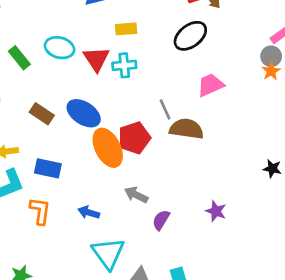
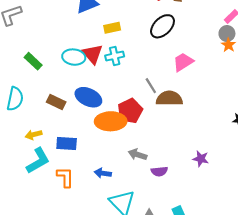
cyan ellipse: (60, 48) -> (74, 57), moved
orange ellipse: (108, 148) -> (111, 121), turned -56
purple semicircle: (161, 220) -> (159, 171), turned -119

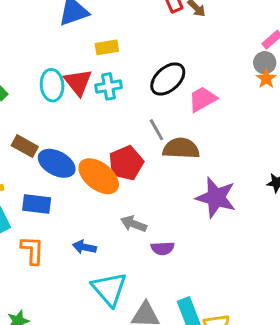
black ellipse: (162, 26) -> (168, 79), moved
cyan ellipse: (74, 57) -> (52, 85), turned 75
blue ellipse: (88, 97) -> (57, 163), moved
orange ellipse: (111, 121) -> (99, 176), turned 36
purple star: (201, 159) -> (216, 197), moved, size x1.8

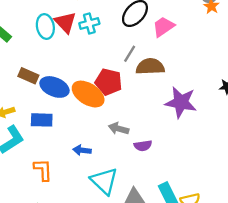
gray line: (156, 130) -> (130, 54), turned 66
red pentagon: (126, 163) -> (108, 82), turned -30
orange L-shape: (32, 250) -> (43, 170), moved

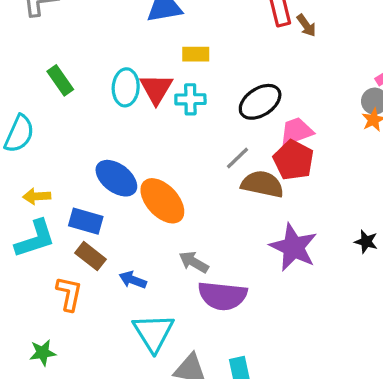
brown rectangle: (28, 76) -> (90, 256), moved
red pentagon: (108, 82) -> (294, 160), moved
purple semicircle: (143, 146) -> (223, 296), size x1.8

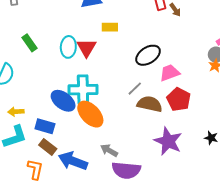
cyan cross: (190, 99) -> (83, 90), moved, size x1.6
red pentagon: (294, 160) -> (179, 99), moved
blue arrow: (133, 280) -> (73, 161), size x1.8

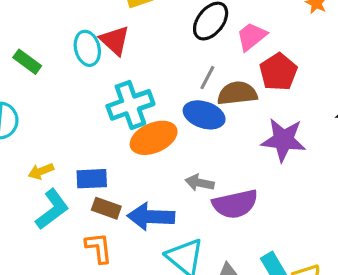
red pentagon: (179, 99) -> (278, 72), turned 30
blue ellipse: (63, 101) -> (204, 115), moved
orange ellipse: (90, 114) -> (154, 138), turned -52

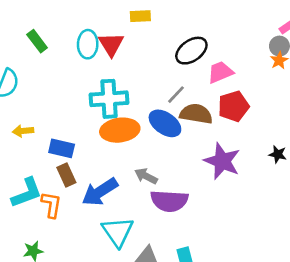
brown rectangle: (106, 208) -> (66, 175), turned 30
cyan L-shape: (52, 209) -> (27, 193), moved
blue arrow: (151, 217) -> (100, 192), turned -51

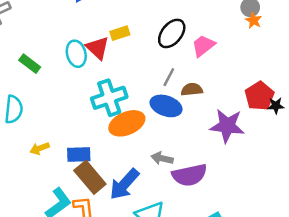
yellow rectangle: (140, 16) -> (120, 33), moved
red pentagon: (233, 106) -> (259, 96), moved
brown semicircle: (196, 114) -> (192, 89), size x0.7
brown rectangle: (66, 175) -> (90, 177), size x1.5

